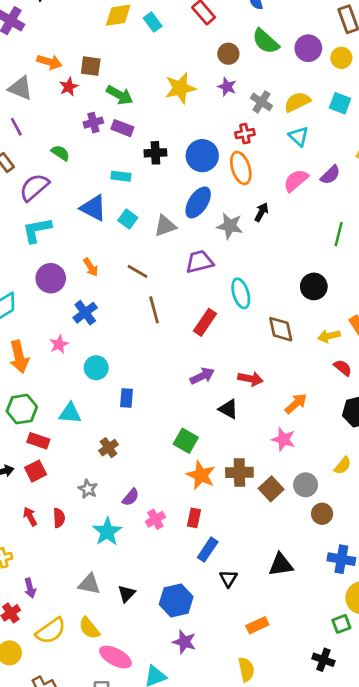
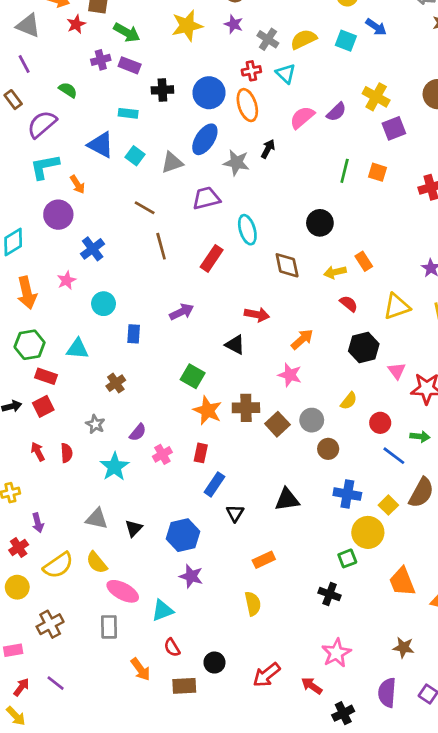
cyan triangle: (299, 136) -> (286, 74), moved
orange arrow: (91, 267) -> (77, 184), moved
purple arrow: (202, 376) -> (182, 312), moved

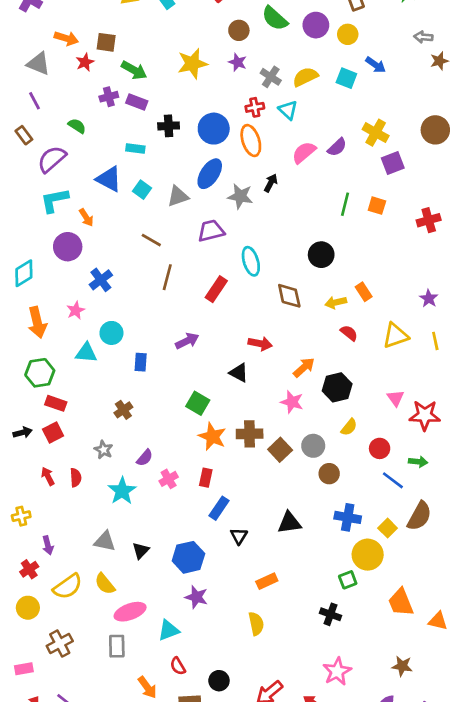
brown line: (161, 246) -> (167, 277), turned 30
black hexagon: (364, 347) -> (337, 387), moved
cyan triangle: (77, 349) -> (86, 353), moved
pink ellipse: (123, 591) -> (130, 612), turned -48

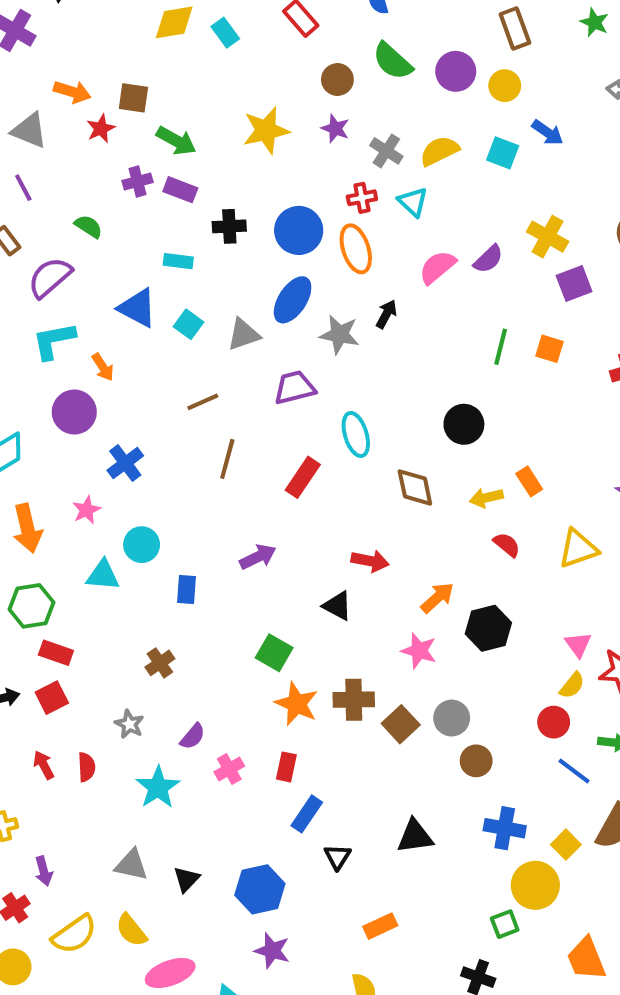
brown line: (151, 240) -> (203, 402), turned -54
yellow semicircle: (349, 427) -> (572, 685), moved

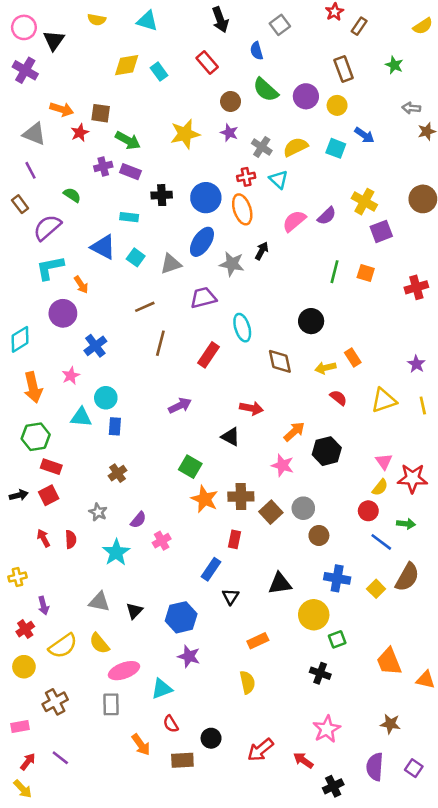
blue rectangle: (186, 590) -> (115, 426), moved
red rectangle: (286, 767) -> (234, 539), moved
yellow circle: (535, 885) -> (314, 615), moved

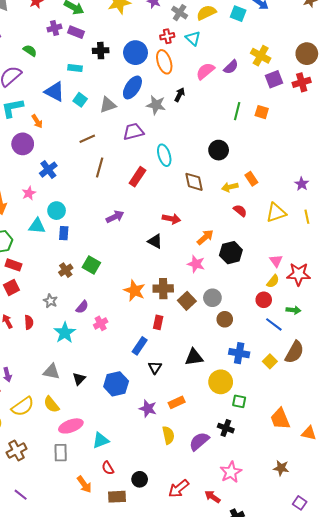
red cross: (416, 287) -> (302, 82), moved
green square: (190, 467) -> (91, 265), moved
green square: (337, 639) -> (239, 401), turned 32
purple star: (189, 656) -> (148, 409), moved
purple semicircle: (375, 767) -> (199, 441), moved, turned 45

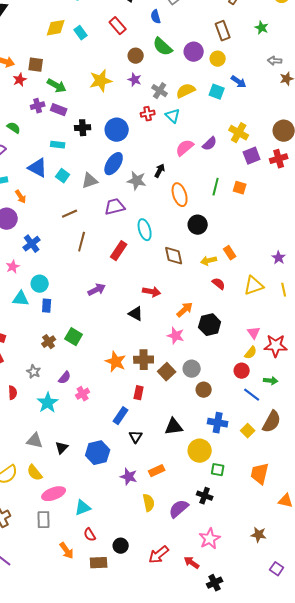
orange ellipse: (164, 62) -> (180, 195), moved
orange trapezoid: (280, 419) -> (260, 474), moved, turned 35

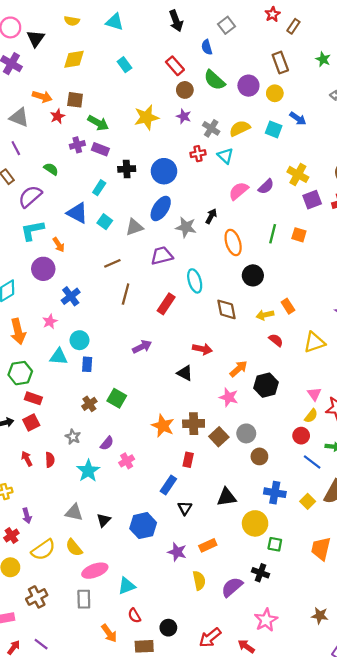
red rectangle: (118, 26) -> (175, 66), moved
yellow diamond: (56, 28) -> (74, 59), moved
cyan rectangle: (58, 145) -> (99, 188), turned -64

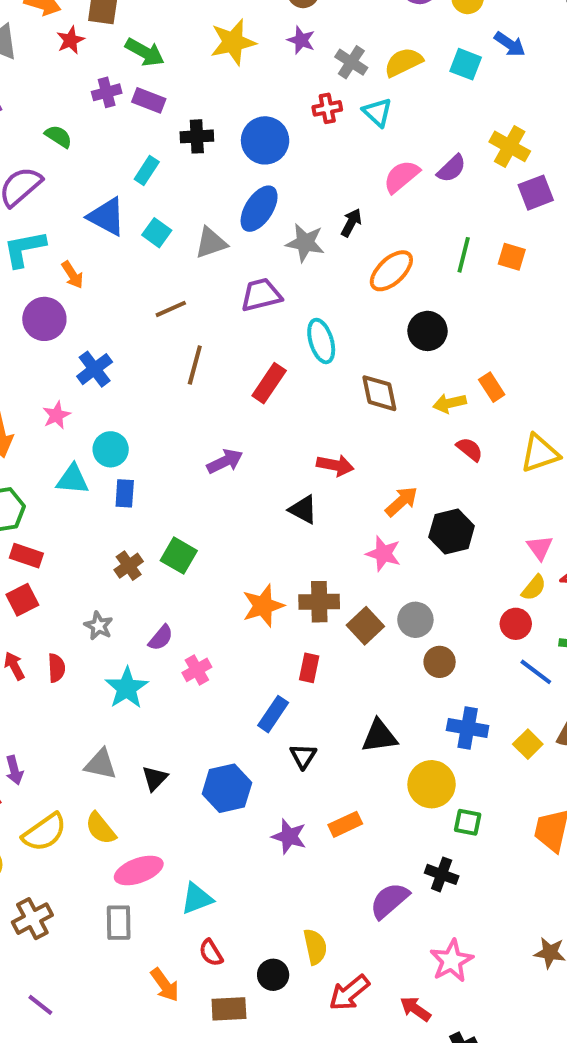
orange ellipse: (233, 243) -> (391, 271), turned 65
orange star: (163, 426) -> (263, 606), turned 30
yellow semicircle: (199, 580) -> (315, 947), moved

